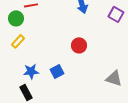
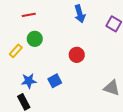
green circle: (16, 18) -> (35, 39), moved

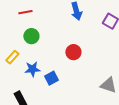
yellow rectangle: (16, 51) -> (12, 57), moved
blue star: (29, 81) -> (32, 69), moved

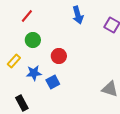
red line: (25, 12) -> (27, 16), turned -40
red circle: (73, 52) -> (59, 56), moved

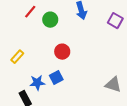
green circle: (33, 40) -> (50, 20), moved
blue star: (34, 73) -> (37, 83), moved

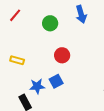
red line: (30, 12) -> (15, 15), moved
yellow rectangle: (17, 57) -> (17, 60), turned 64

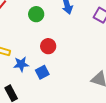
blue star: (37, 86) -> (21, 64), moved

